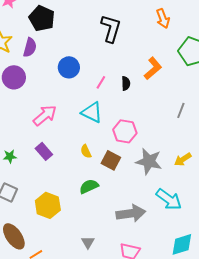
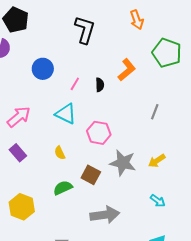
brown square: (111, 160) -> (91, 175), moved
cyan arrow: (169, 199) -> (158, 201), moved, size x0.6

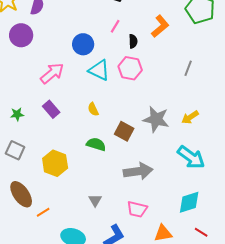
blue circle: (43, 69) -> (83, 44), moved
pink line: (75, 84) -> (115, 26), moved
pink hexagon: (99, 133) -> (130, 68), moved
green semicircle: (63, 188) -> (96, 144), turned 42
cyan arrow: (158, 201) -> (191, 157), size x1.8

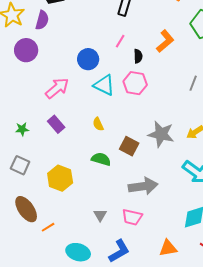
pink trapezoid: (137, 209) -> (132, 217), moved

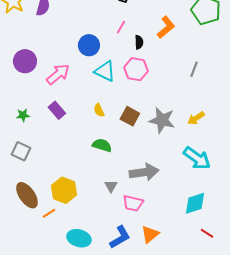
purple circle: (26, 50) -> (25, 61), moved
brown square: (129, 146) -> (130, 116), moved
yellow hexagon: (60, 178) -> (64, 190), moved
gray triangle: (100, 215) -> (111, 186), moved
orange triangle: (168, 248) -> (150, 234), moved, turned -30

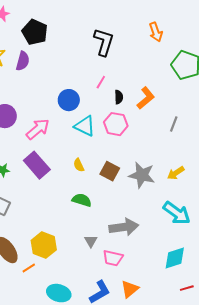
orange L-shape: (166, 27) -> (146, 98), moved
purple rectangle: (57, 110) -> (37, 165), size x1.5
red line: (207, 233) -> (187, 288), turned -48

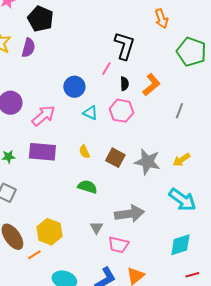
black L-shape: (104, 42) -> (124, 46), moved
cyan triangle: (85, 126) -> (90, 113), size x0.7
purple rectangle: (37, 165) -> (42, 152), turned -44

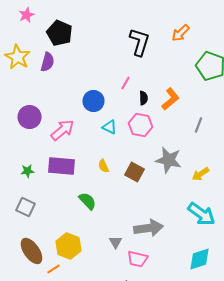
orange arrow: (161, 19) -> (180, 33), turned 66
black L-shape: (124, 46) -> (140, 42), moved
gray star: (147, 162) -> (168, 160), moved
green semicircle: (87, 187) -> (88, 201), moved, turned 30

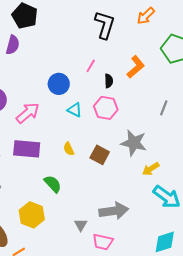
orange L-shape: (170, 99) -> (136, 67), moved
yellow arrow: (200, 174) -> (151, 169), moved
yellow hexagon: (68, 246) -> (32, 215), moved

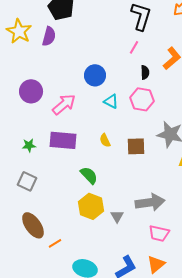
pink line: (91, 66) -> (134, 47), moved
brown square: (100, 155) -> (136, 146), turned -30
yellow hexagon: (32, 215) -> (91, 206), moved
pink trapezoid: (103, 242) -> (159, 233), moved

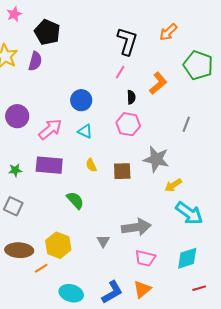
cyan triangle: (111, 101) -> (85, 131), moved
yellow hexagon: (91, 206) -> (58, 245), moved
brown ellipse: (33, 225) -> (19, 250), turned -52

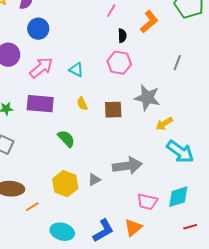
blue circle: (81, 100) -> (38, 29), moved
gray triangle: (103, 241) -> (94, 180), turned 32
yellow hexagon: (58, 245) -> (65, 184), moved
pink trapezoid: (145, 258) -> (147, 202), moved

